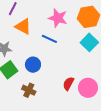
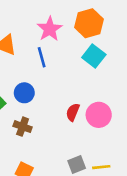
pink star: (58, 18) -> (50, 29), turned 30
blue line: (49, 39) -> (42, 57), turned 56

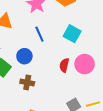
cyan square: (94, 56) -> (72, 34), moved
blue line: (42, 57) -> (39, 34), moved

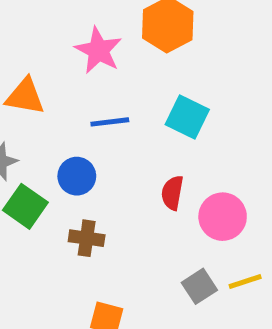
blue line: (39, 34) -> (110, 122), turned -70
pink circle: (85, 64) -> (223, 217), moved

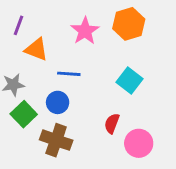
blue line: (110, 122) -> (69, 74), moved
brown cross: (87, 238) -> (56, 140), size x1.5

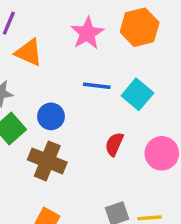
blue line: (69, 74) -> (97, 86), moved
pink circle: (139, 143) -> (162, 153), moved

